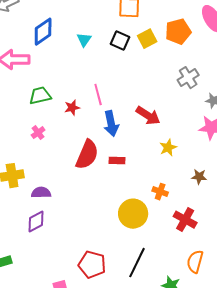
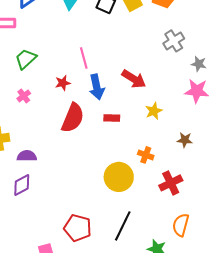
green trapezoid: (40, 96) -> (26, 59), turned -30
red star: (72, 108) -> (63, 83), moved
red rectangle: (117, 161) -> (112, 118), moved
red cross: (185, 220) -> (171, 183), turned 35

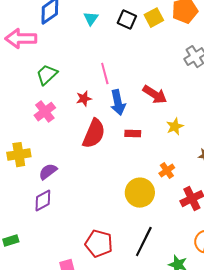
pink cross: (24, 96) -> (45, 112), size x1.5
orange cross: (146, 155) -> (167, 171), turned 35
purple semicircle: (27, 156) -> (48, 172), turned -36

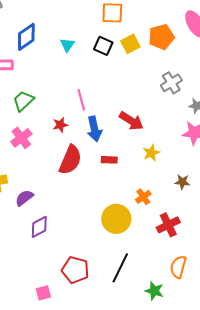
purple diamond: (43, 201) -> (39, 227), moved

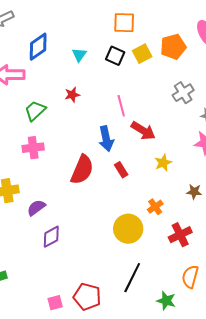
pink line: (81, 100) -> (121, 106), moved
red star: (60, 125) -> (72, 95), moved
pink cross: (21, 138) -> (33, 148), turned 30
red rectangle: (109, 160) -> (121, 170), turned 56
red pentagon: (75, 270) -> (87, 297), moved

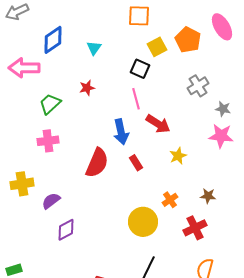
orange pentagon: (173, 47) -> (188, 40), turned -30
black square: (115, 56) -> (140, 69), moved
brown star: (194, 192) -> (208, 196), moved

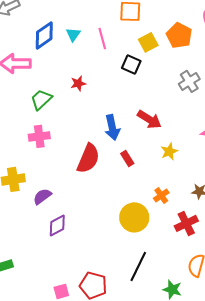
cyan triangle: (94, 48) -> (73, 34), moved
pink line: (136, 99) -> (102, 38), moved

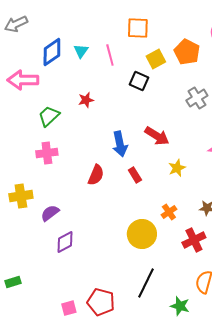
red semicircle: (88, 158) -> (96, 175), size x0.7

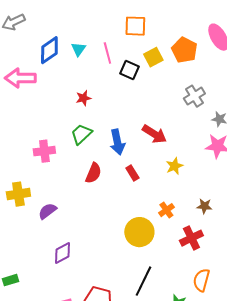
black square: (139, 81) -> (129, 70), moved
green trapezoid: (49, 116) -> (81, 134), moved
purple diamond: (65, 242) -> (62, 253), moved

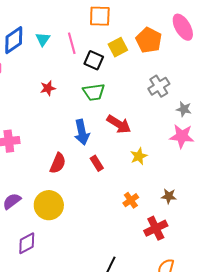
green trapezoid: (81, 134) -> (94, 92), moved, turned -145
yellow circle: (139, 232) -> (49, 205), moved

